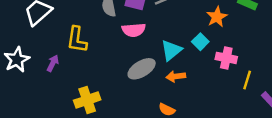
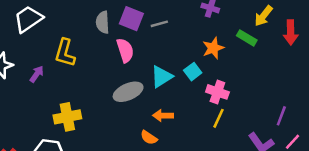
pink semicircle: (134, 30) -> (125, 50), turned -110
orange arrow: (176, 76) -> (163, 116), moved
yellow line: (247, 80) -> (219, 118), moved

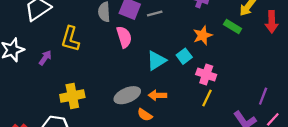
gray ellipse: (128, 92) -> (127, 95), moved

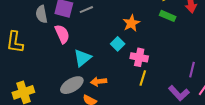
green rectangle: (233, 26) -> (168, 16), moved
cyan triangle: (156, 61) -> (82, 58), moved

